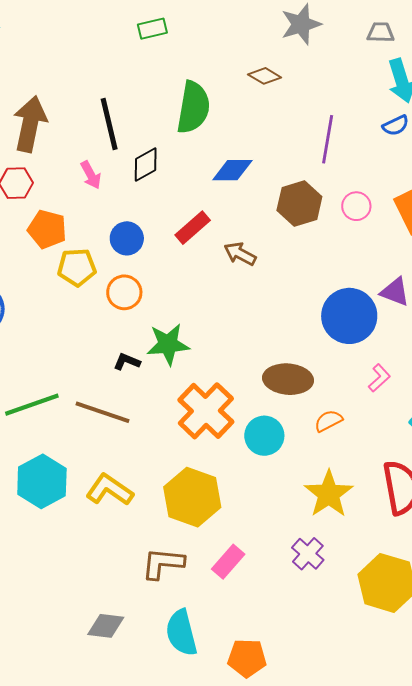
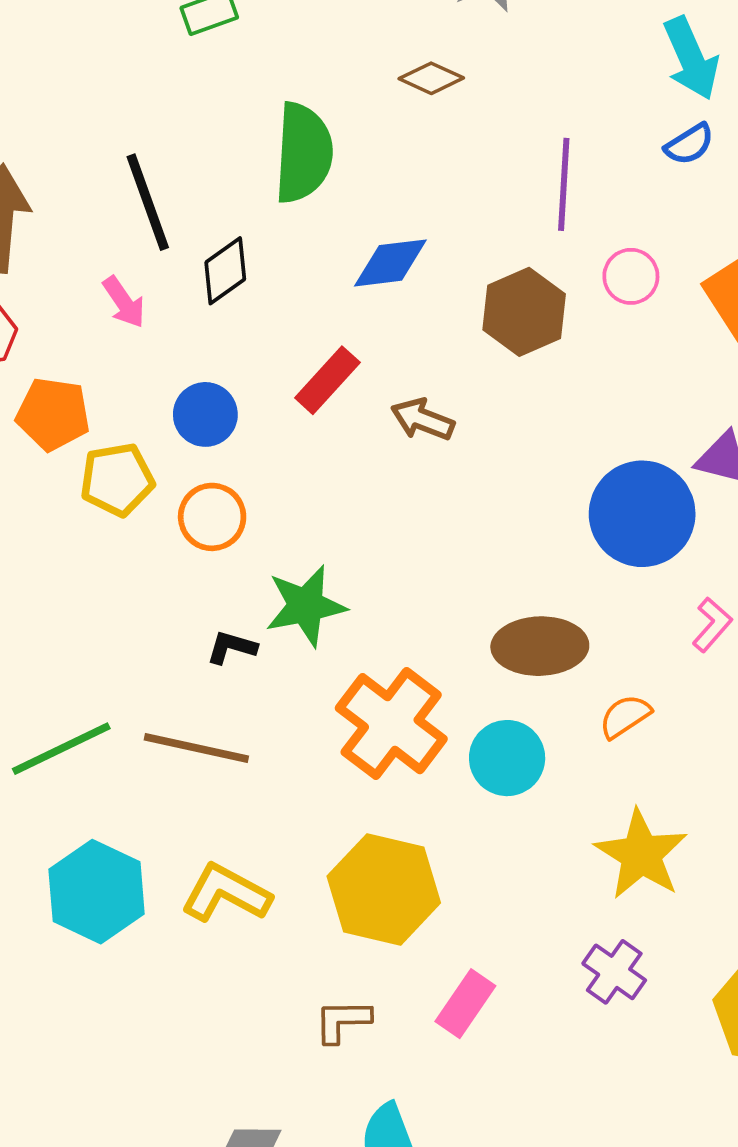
pink circle: (356, 206) -> (631, 276), moved
brown L-shape: (163, 563) -> (342, 1021), size x0.7

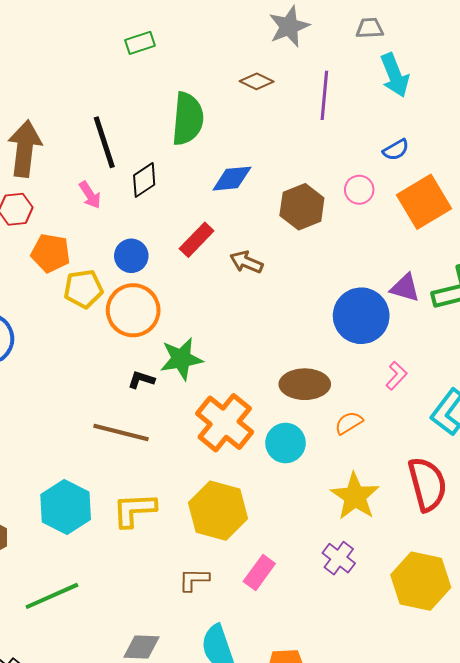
blue semicircle: (689, 144) -> (396, 150), moved
purple line: (564, 184) -> (324, 95), moved
orange circle: (212, 517) -> (133, 310), size x1.5
green line: (61, 749) -> (52, 596), moved
yellow L-shape: (226, 893) -> (134, 510), turned -33

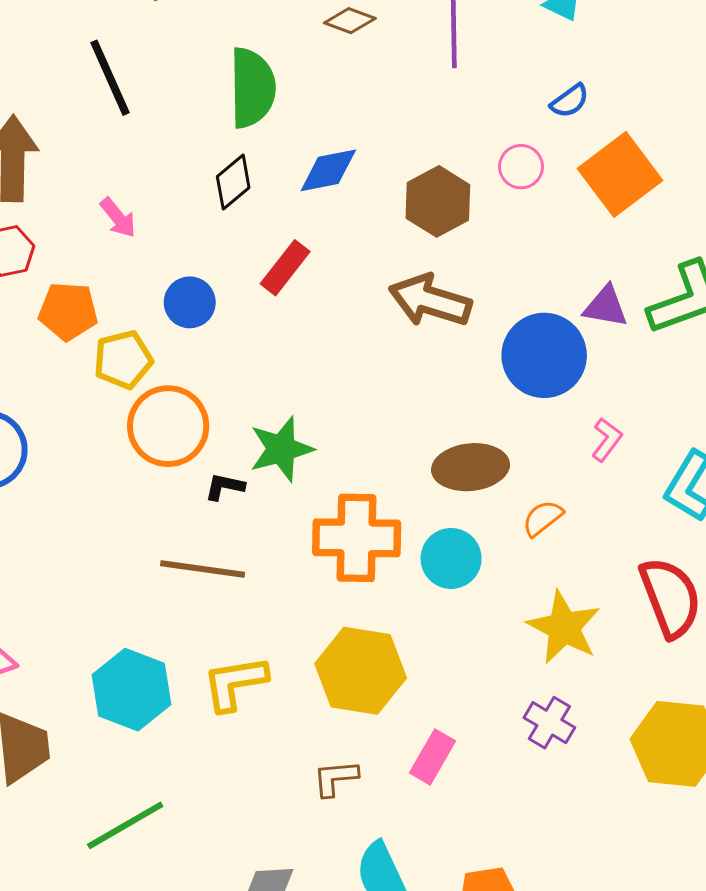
black line: (104, 142) -> (110, 78), moved
black diamond: (144, 180) -> (233, 182), moved
brown arrow: (246, 262) -> (430, 300), moved, size x1.6
orange circle: (133, 310) -> (168, 426), moved
orange cross: (225, 423) -> (357, 538), turned -32

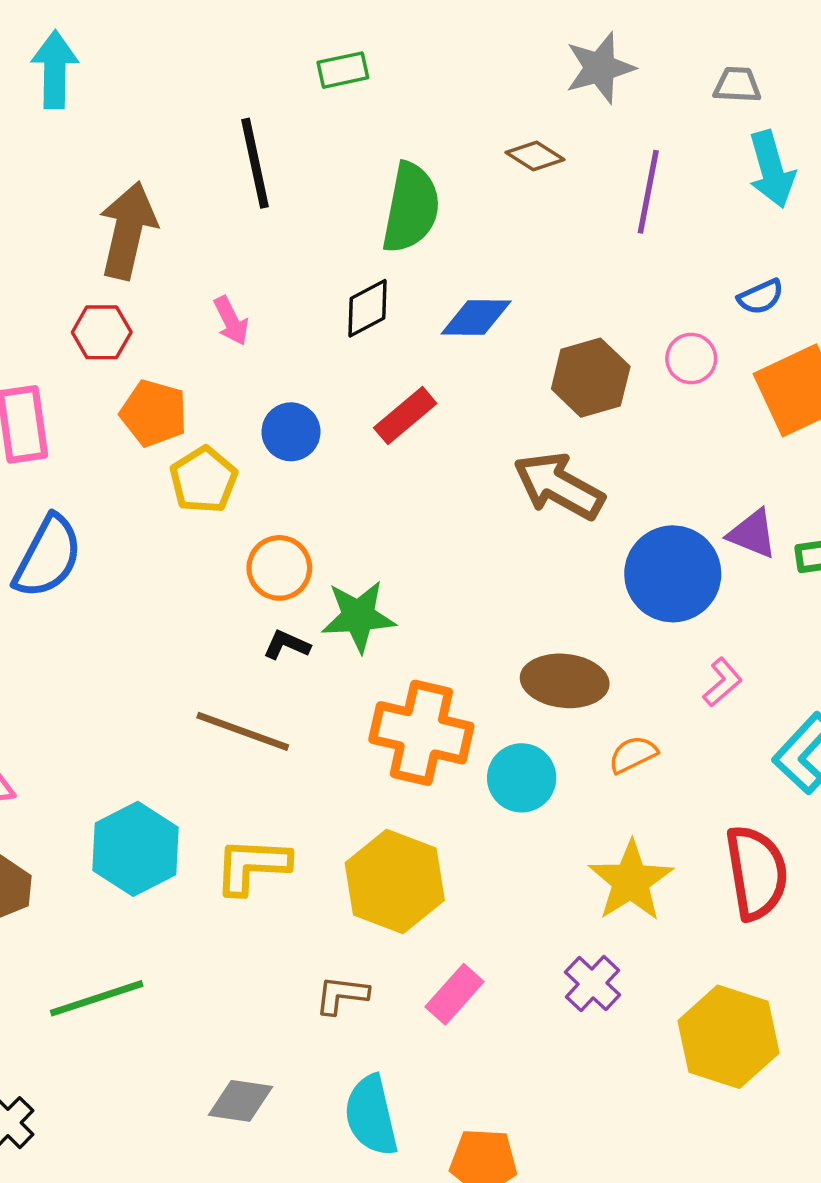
yellow pentagon: (123, 360) -> (204, 480), turned -30
orange circle: (168, 426) -> (279, 568), moved, size x0.7

